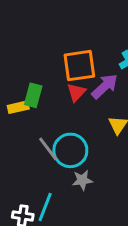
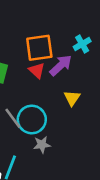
red triangle: (76, 92) -> (37, 70), turned -30

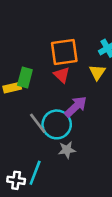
purple arrow: (61, 65) -> (76, 107), moved
yellow triangle: (72, 98) -> (97, 72), moved

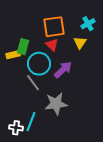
cyan circle: (57, 124) -> (39, 64), moved
gray star: (67, 150) -> (56, 104), size x1.6

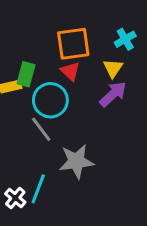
purple arrow: (63, 70) -> (113, 94), moved
white cross: (16, 128) -> (15, 198), turned 32

